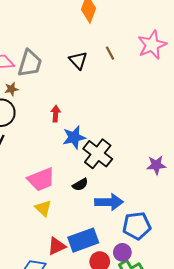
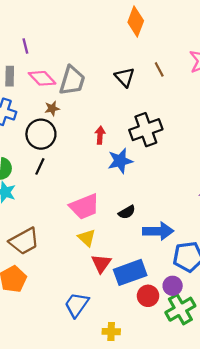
black cross: (98, 154) -> (146, 130), moved, turned 32
red triangle: (57, 246) -> (101, 263), moved, turned -30

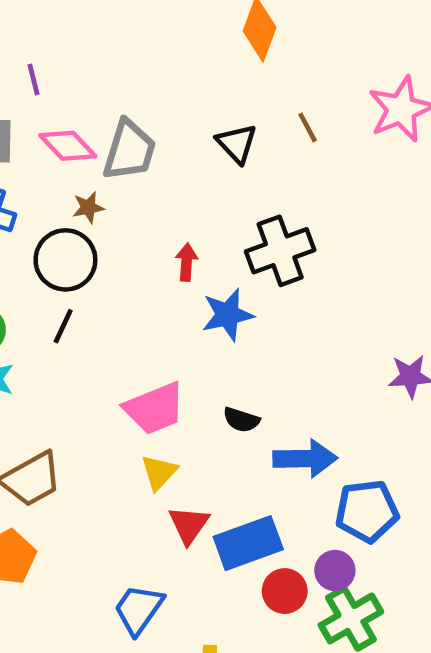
black semicircle: (127, 212) -> (241, 420), turned 48
yellow triangle: (87, 238) -> (159, 472), turned 30

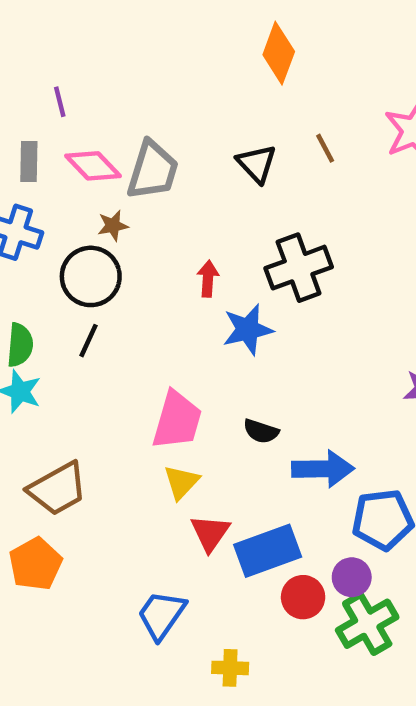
pink trapezoid: (155, 408) -> (177, 420), turned -52

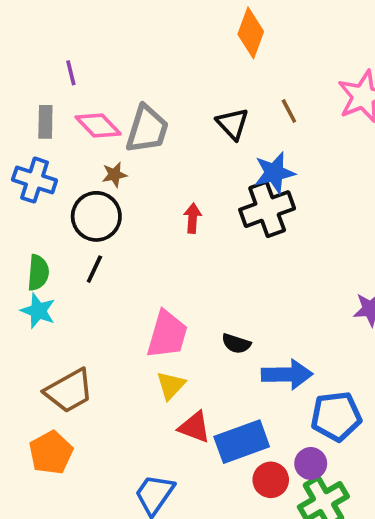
blue star: (248, 330) -> (274, 173), moved
red triangle: (210, 533) -> (194, 427), turned -44

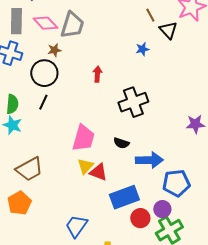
gray rectangle: (45, 122) -> (16, 21), size x1.4
black triangle: (233, 124) -> (168, 30), moved
blue star: (274, 173) -> (142, 49), size x0.6
black cross: (267, 209) -> (133, 102), moved
red triangle: (194, 427) -> (98, 172), moved

